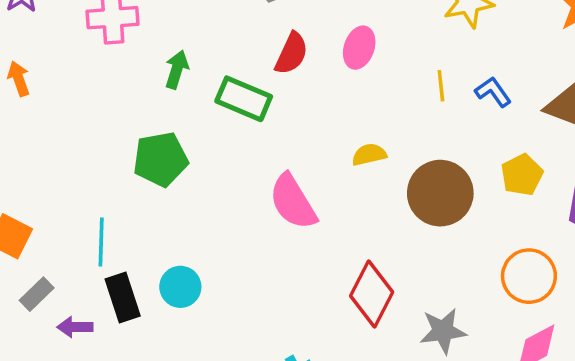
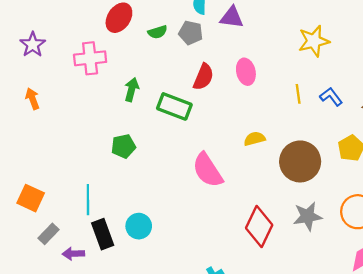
pink ellipse: (359, 48) -> (246, 72), turned -30
green pentagon: (161, 159) -> (123, 146), size x0.7
gray star: (443, 331) -> (308, 216), moved

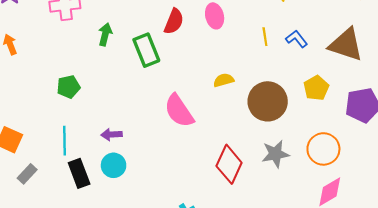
green rectangle: (174, 106) -> (146, 50), turned 48
green pentagon: (123, 146) -> (68, 87), moved
purple arrow: (73, 254) -> (112, 134), moved

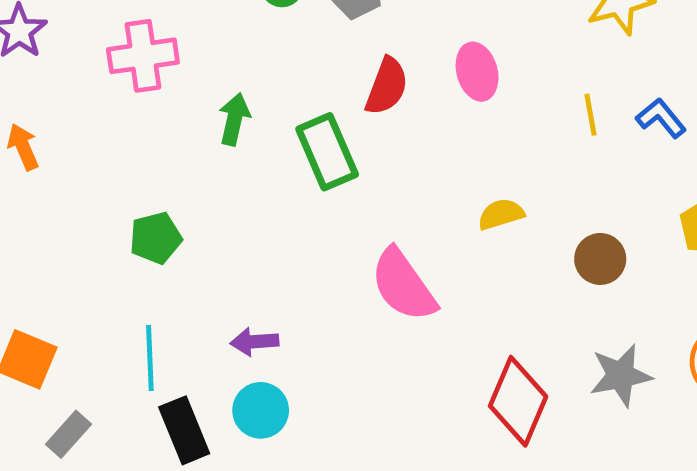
brown circle: (268, 101) -> (600, 259), size x0.6

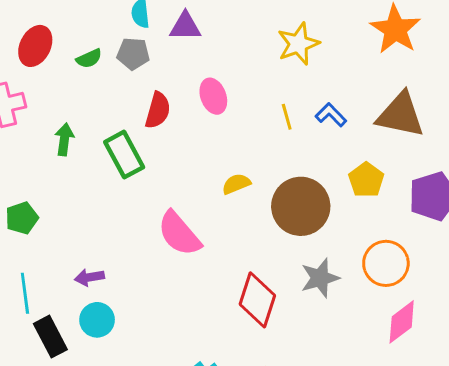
brown circle: (600, 259) -> (301, 206), size x1.8

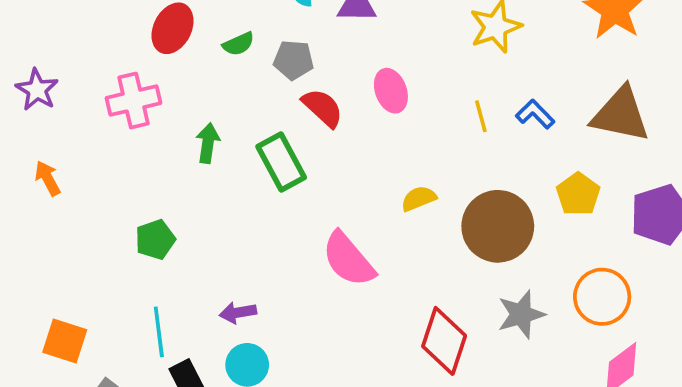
gray pentagon: (133, 54) -> (294, 60), moved
red semicircle: (158, 110) -> (323, 108), turned -63

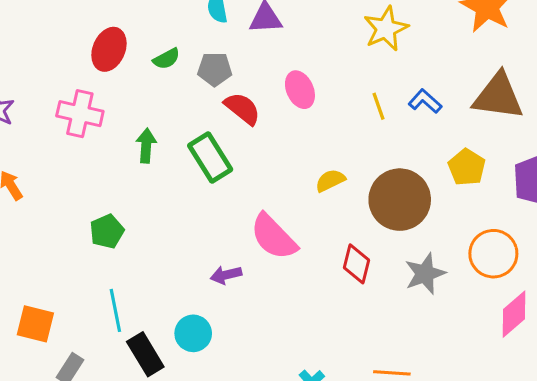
pink cross: (134, 101) -> (80, 114), turned 30
purple arrow: (238, 313) -> (226, 275), moved
red diamond: (444, 341) -> (357, 264), moved, size x0.7

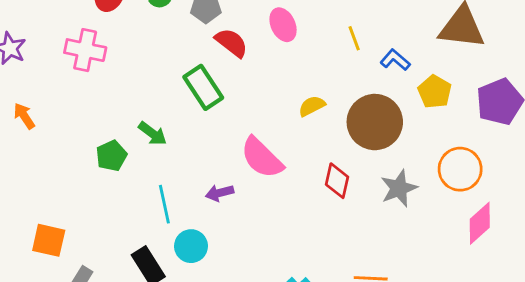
blue L-shape: (425, 101) -> (395, 60), moved
green arrow: (146, 146) -> (152, 133), moved, turned 124
cyan line: (115, 310) -> (164, 204), moved

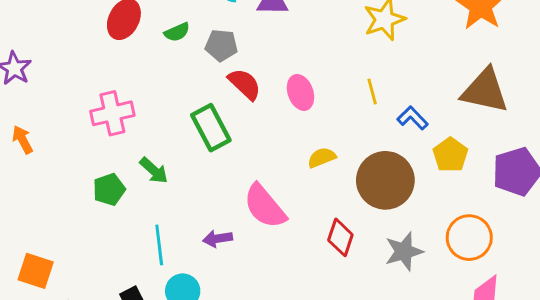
pink ellipse: (283, 25) -> (300, 92), moved
pink cross: (85, 50) -> (112, 113), moved, turned -30

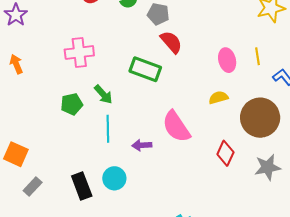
pink ellipse: (300, 92) -> (227, 60), moved
green rectangle: (211, 128) -> (145, 69), turned -48
cyan line: (159, 245) -> (108, 129), moved

